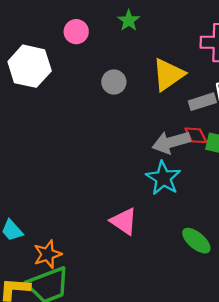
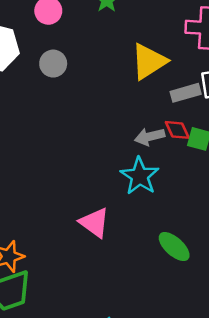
gray circle: (114, 82) -> (53, 64), moved
gray arrow: (171, 142) -> (150, 137), size x0.7

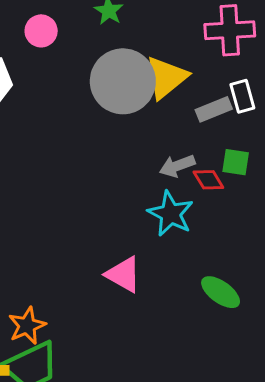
gray circle: (53, 64) -> (123, 81), moved, size x2.0
red diamond: (177, 130) -> (208, 180), moved

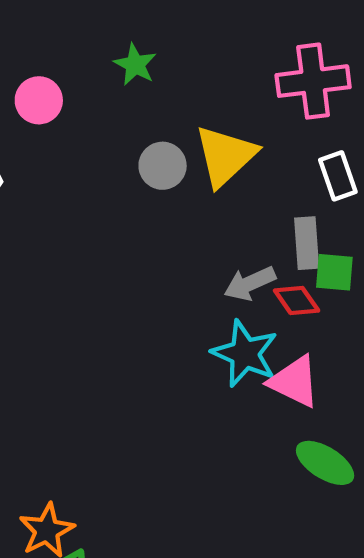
gray circle: (123, 81) -> (163, 166), size x0.5
gray rectangle: (214, 109) -> (307, 243), moved, turned -68
pink triangle: (123, 274) -> (294, 382), moved

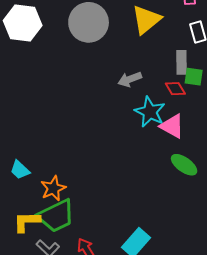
gray circle: (163, 166) -> (89, 22), moved, size x1.8
gray arrow: (250, 283) -> (130, 79), moved

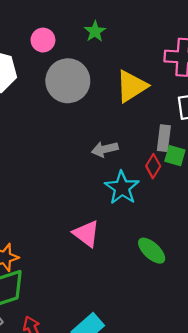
red diamond: (175, 89) -> (153, 166), turned 55
pink triangle: (172, 126) -> (86, 234), moved

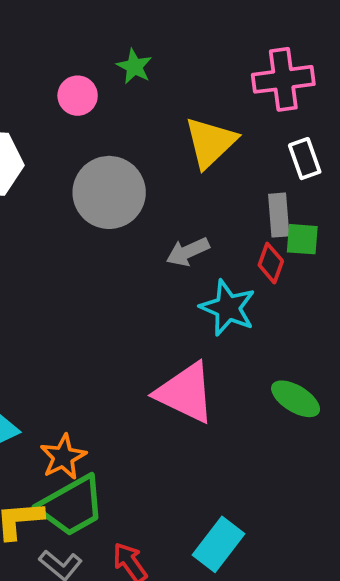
pink circle: (43, 40) -> (78, 96), moved
gray circle: (68, 81) -> (109, 192), moved
pink triangle: (86, 234) -> (185, 393), size x1.4

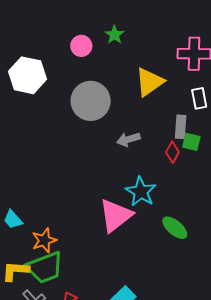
cyan star: (228, 308) -> (141, 192), moved
pink triangle: (185, 393) -> (116, 216), turned 48

